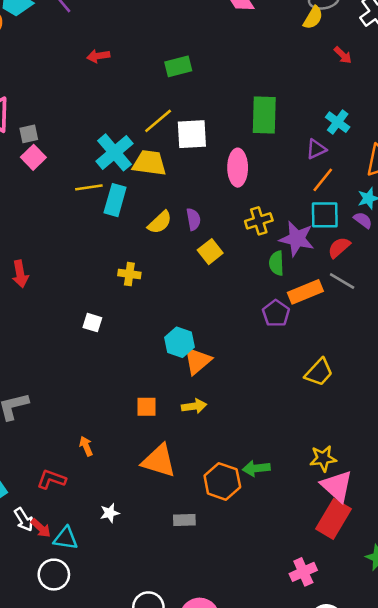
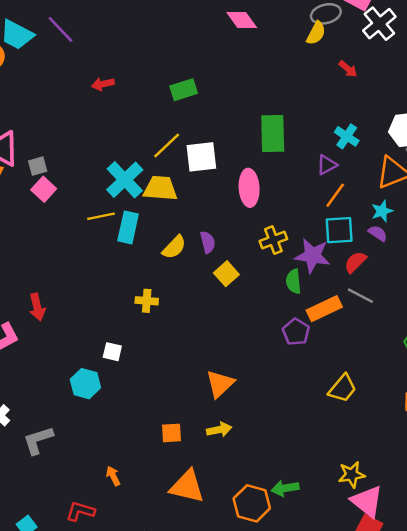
cyan hexagon: (179, 342) -> (85, 384), moved

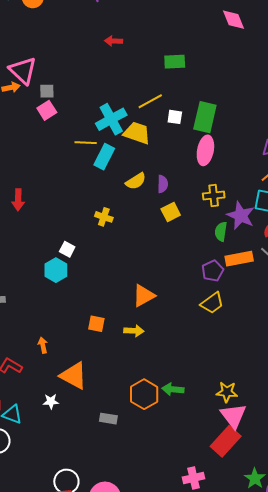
green rectangle: (273, 133) -> (205, 117), moved
white square: (201, 157) -> (175, 117), size x0.6
cyan hexagon: (85, 384) -> (56, 270), moved
yellow trapezoid: (342, 388) -> (212, 303), moved
orange triangle: (187, 486) -> (74, 376), moved

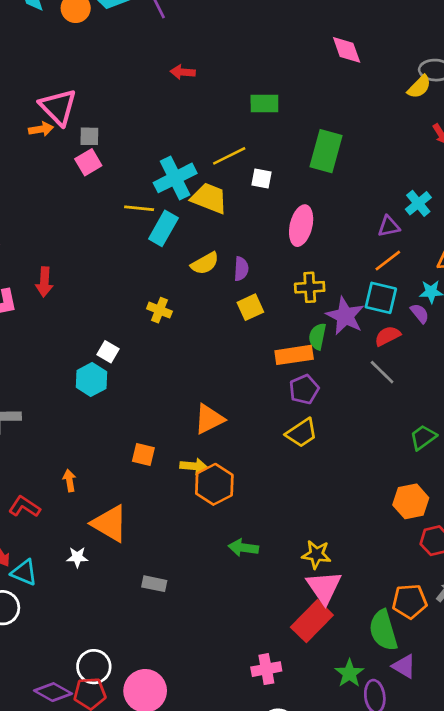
green rectangle: (205, 117) -> (326, 151), moved
orange rectangle: (239, 259) -> (294, 355), moved
orange hexagon: (144, 394) -> (214, 484), moved

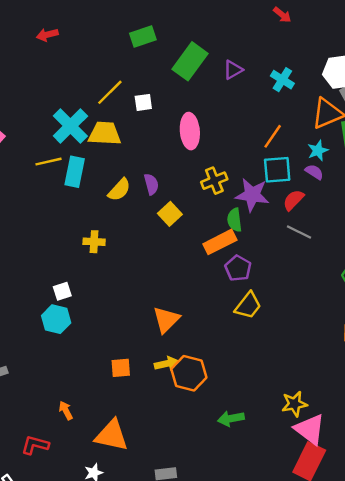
green rectangle: (264, 104) -> (143, 36), moved
green rectangle: (326, 151) -> (190, 61), turned 39
purple triangle: (389, 226) -> (233, 70), moved
white square: (108, 352) -> (62, 291), turned -30

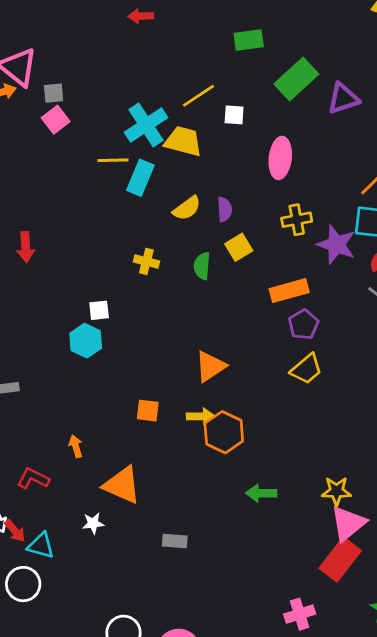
purple triangle: (233, 70) -> (343, 98), size x1.4
green semicircle: (235, 220) -> (202, 266), moved
pink triangle: (310, 429) -> (348, 523), turned 32

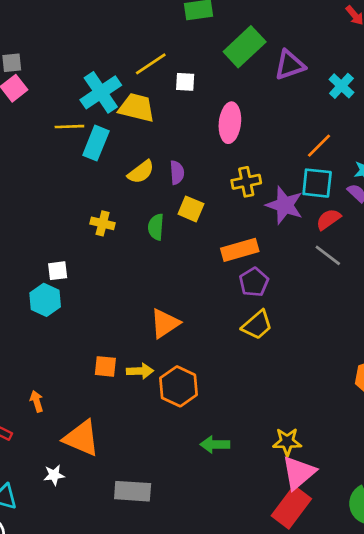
yellow square: (239, 247) -> (191, 209), turned -35
yellow arrow: (201, 416) -> (140, 371), moved
gray rectangle: (175, 541) -> (133, 491), size x1.5

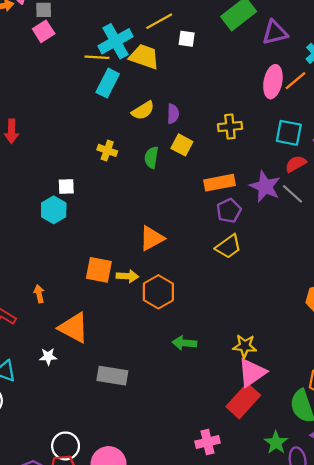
pink ellipse: (230, 123) -> (273, 82), moved
yellow line: (69, 127) -> (97, 57), moved
orange line: (319, 146) -> (296, 81), moved
purple star: (285, 205) -> (265, 186), moved
orange square: (105, 366) -> (99, 270), size x1.4

